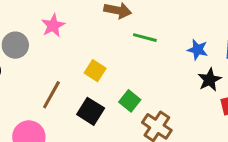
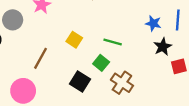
green line: (145, 38) -> (113, 42), moved
black square: (91, 111) -> (80, 82), moved

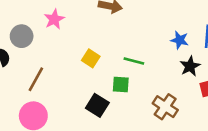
brown line: (41, 58) -> (36, 79), moved
green square: (101, 63) -> (121, 84), turned -35
brown cross: (122, 83) -> (165, 107), moved

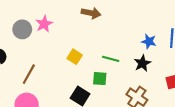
gray circle: (22, 36) -> (22, 29), moved
black star: (190, 66) -> (142, 63), moved

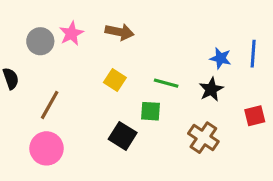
brown arrow: (91, 13) -> (120, 32), moved

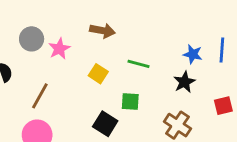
pink star: (71, 33) -> (59, 49), moved
green line: (166, 83) -> (139, 64), moved

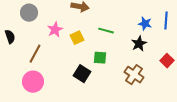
pink star: (59, 49) -> (55, 30), moved
yellow square: (98, 74) -> (77, 38), turned 32
red square: (223, 106) -> (167, 61), turned -32

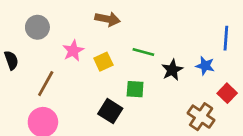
blue star: (145, 24) -> (205, 66), moved
black star: (139, 44) -> (172, 70), moved
brown cross: (134, 75) -> (201, 117), moved

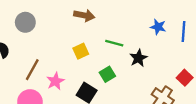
pink star: (73, 51) -> (55, 81), moved
blue star: (205, 66) -> (158, 27), moved
green square: (135, 89) -> (107, 74), turned -35

